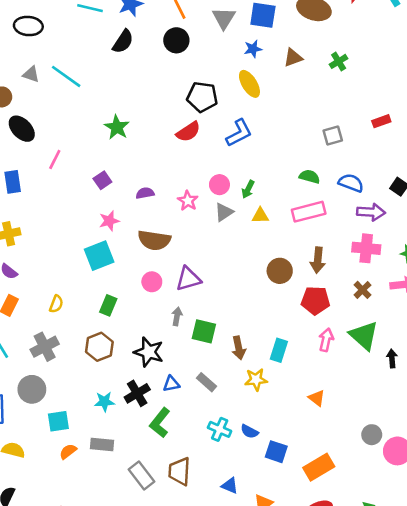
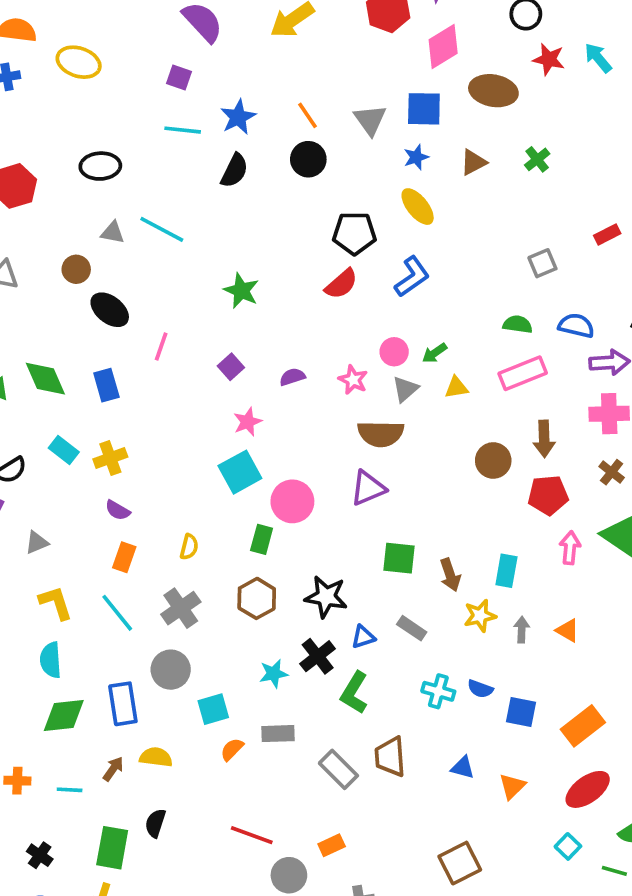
green arrow: (248, 189) -> (435, 353), turned 36
brown semicircle: (154, 240) -> (381, 434), moved
pink circle: (152, 282) -> (292, 501), moved, size x1.5
gray arrow: (177, 316) -> (522, 630), moved

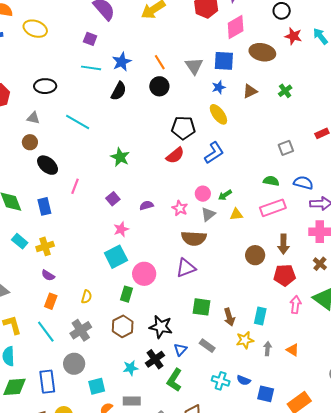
gray triangle: (113, 233) -> (33, 118), moved
blue triangle: (363, 637) -> (180, 349), turned -32

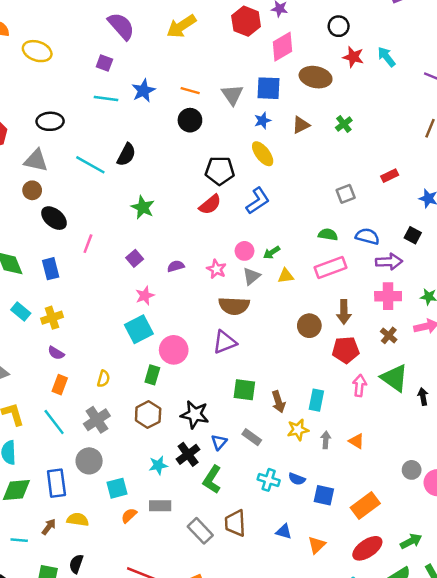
orange line: (160, 62) -> (190, 91), turned -42
black semicircle: (119, 91) -> (126, 155), moved
gray triangle: (33, 118) -> (36, 161), size x1.5

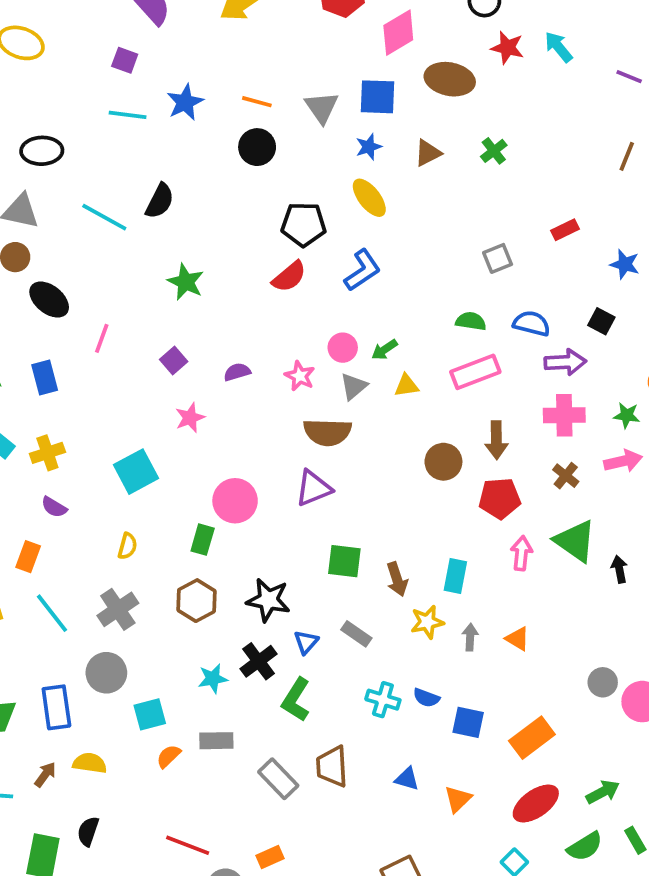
cyan square: (139, 329) -> (136, 472), moved
orange rectangle: (60, 385) -> (28, 557), moved

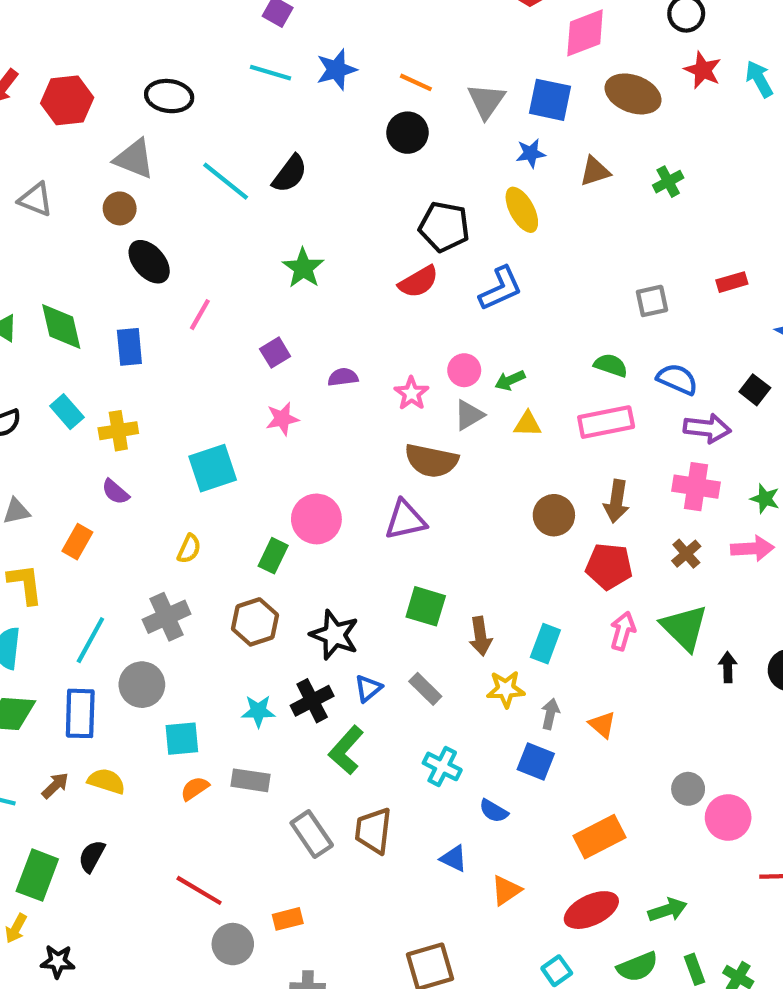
cyan line: (52, 613) -> (90, 640), moved, turned 57
blue semicircle: (426, 698) -> (494, 811), moved
blue square: (468, 722) -> (536, 761), moved

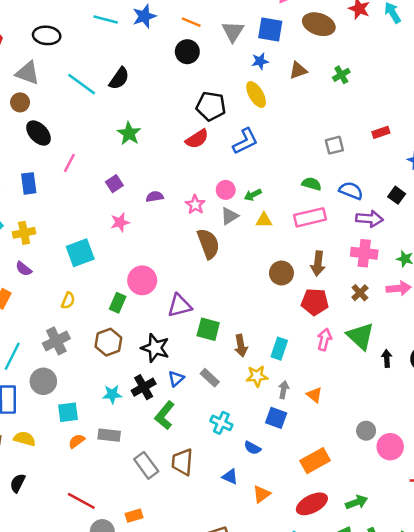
brown semicircle: (431, 461) -> (208, 244), turned -120
purple triangle: (405, 520) -> (180, 306), moved

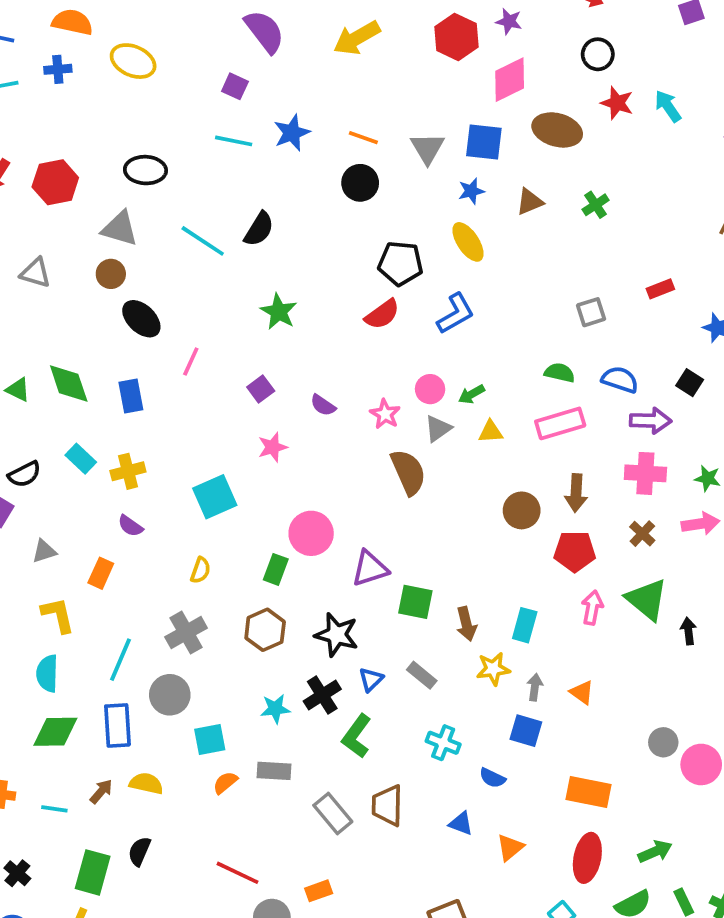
purple semicircle: (155, 197) -> (323, 405), turned -133
orange rectangle: (315, 461) -> (589, 792), turned 44
red ellipse: (312, 504) -> (587, 858), turned -48

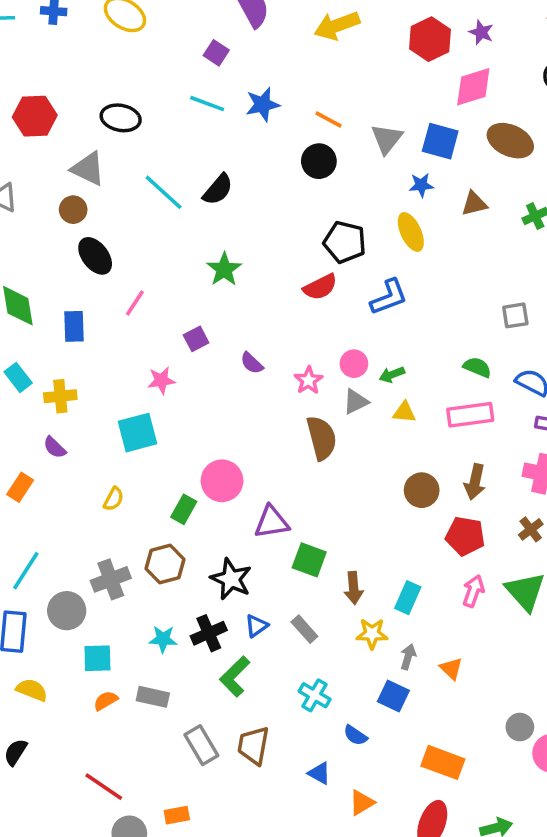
pink star: (273, 447) -> (161, 380), moved
gray cross: (186, 633) -> (111, 579), moved

